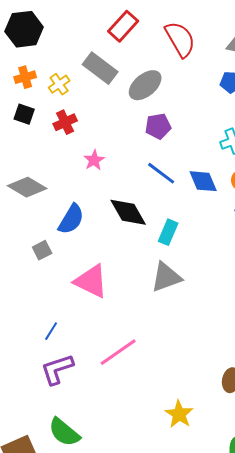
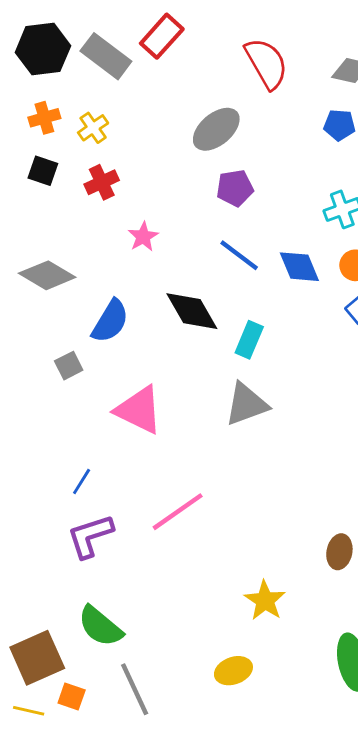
red rectangle: (123, 26) -> (162, 36), moved
gray rectangle: (100, 68) -> (106, 56), moved

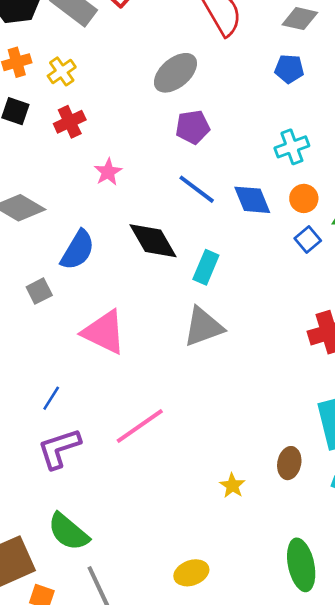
yellow star: (265, 600) -> (232, 486), moved, size x0.7

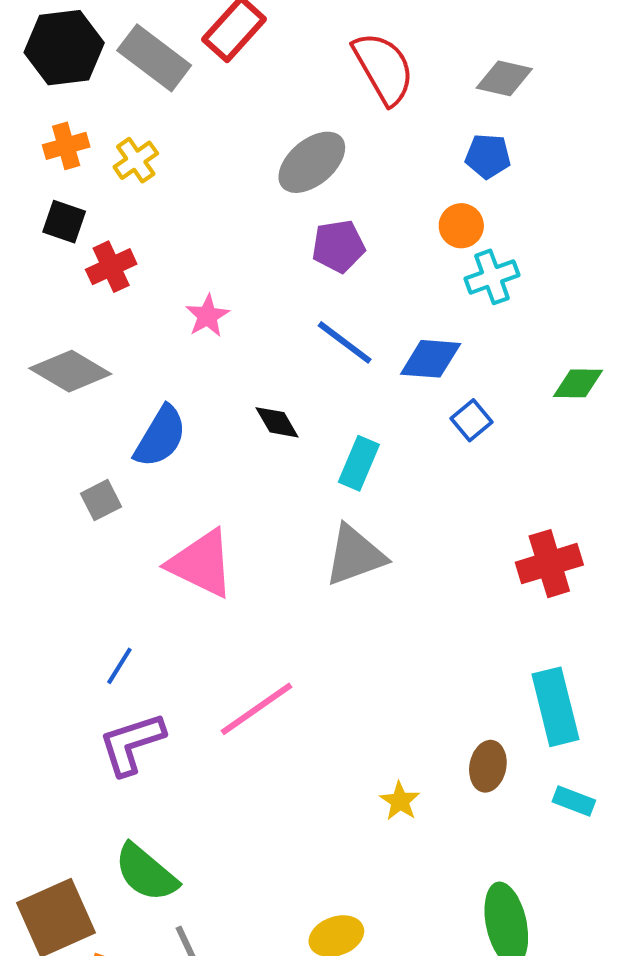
red cross: (70, 122) -> (111, 267), moved
orange circle: (304, 198) -> (461, 226), moved
blue diamond: (252, 200) -> (431, 359), turned -63
blue square: (308, 239) -> (472, 420), moved
black diamond: (153, 241) -> (277, 422), size x0.6

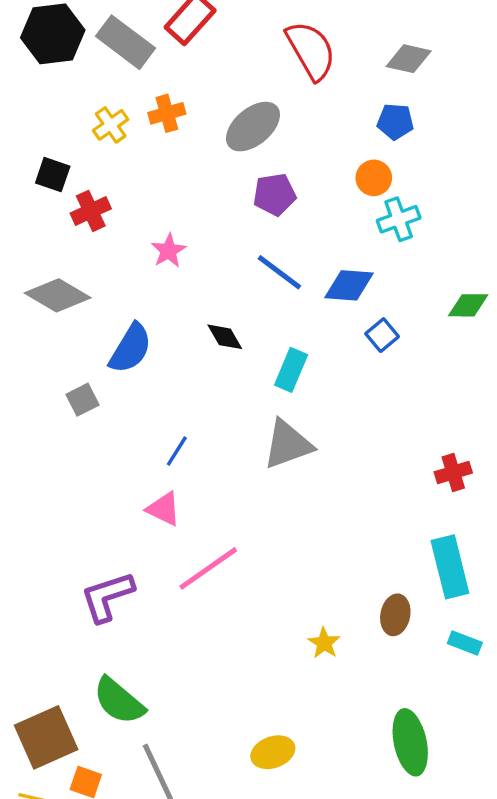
orange cross: (66, 146) -> (167, 113), moved
pink triangle: (201, 564) -> (164, 509), moved, size x0.6
red cross: (549, 564) -> (453, 472), moved, size x0.7
blue line: (119, 666) -> (177, 451), moved

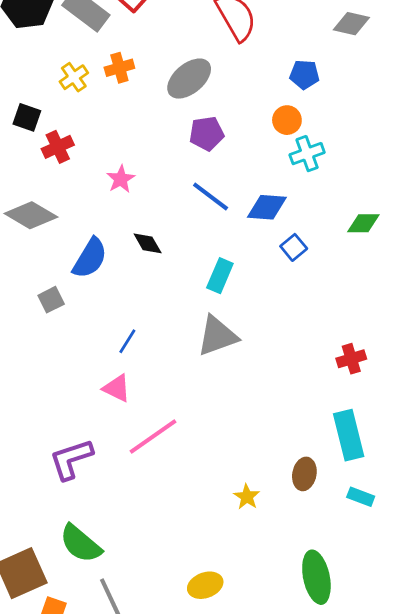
gray diamond: (409, 59) -> (351, 24), moved
black diamond: (225, 337) -> (148, 243), moved

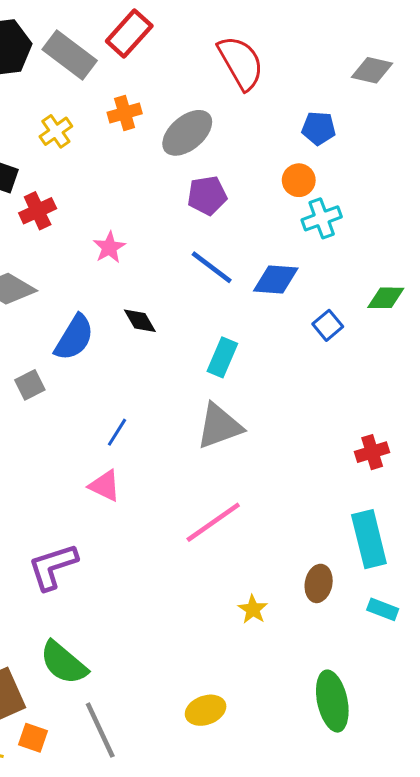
orange cross: (119, 68) -> (125, 113), moved
blue square: (294, 247) -> (328, 325), moved
pink line: (153, 436) -> (213, 522), moved

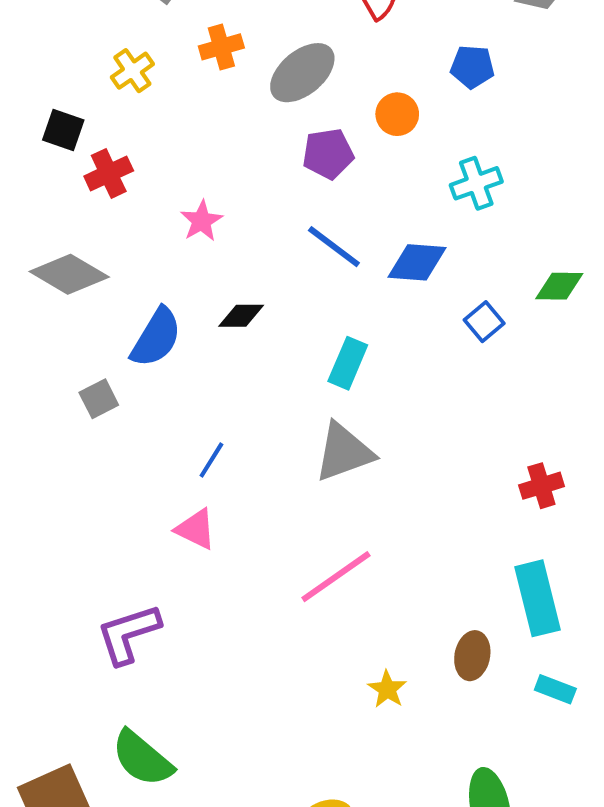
orange circle: (299, 180) -> (397, 114), moved
black diamond: (140, 321) -> (241, 316), turned -60

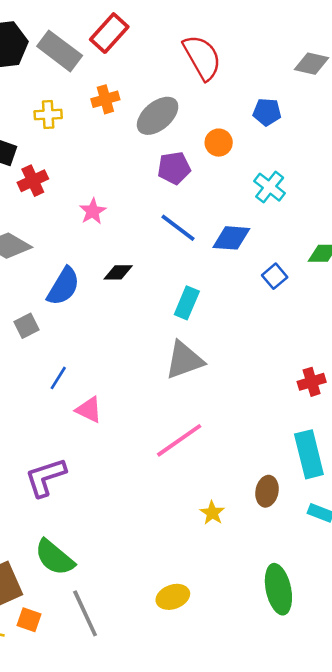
yellow cross: (132, 71) -> (48, 115), turned 32
cyan cross: (476, 183) -> (270, 187), turned -32
blue line: (211, 460) -> (58, 378), moved

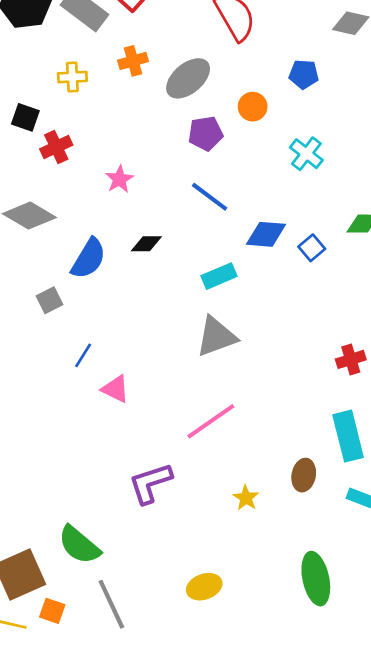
blue diamond: (231, 238) -> (266, 234), moved
cyan rectangle: (187, 303) -> (219, 276), turned 44
purple L-shape: (46, 477) -> (150, 483), moved

